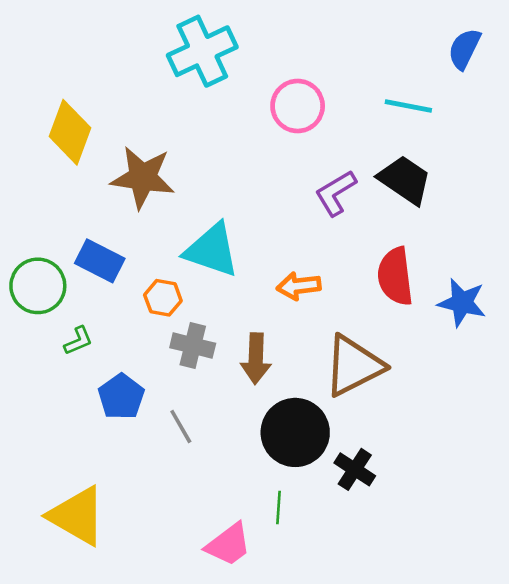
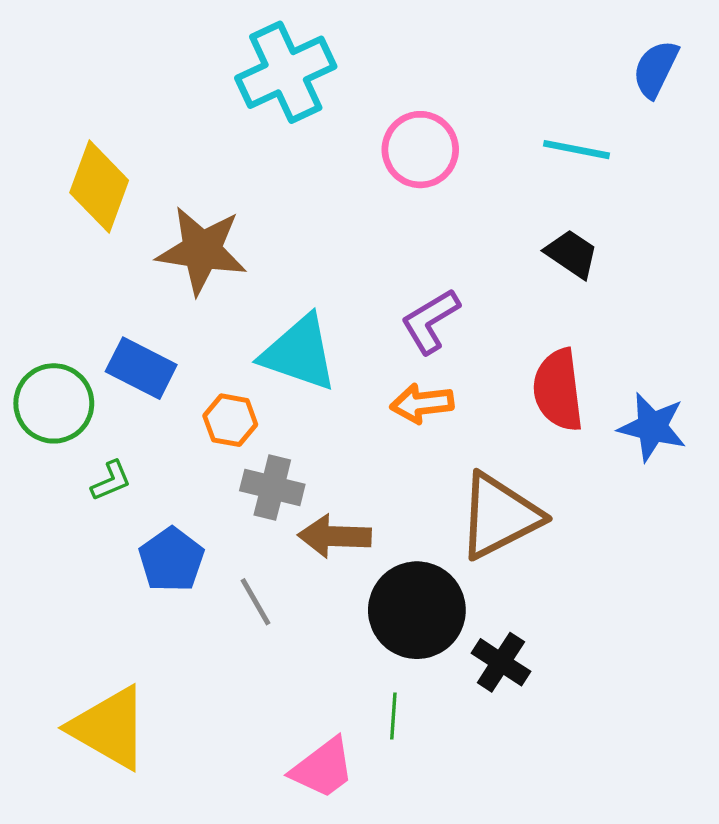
black trapezoid: (405, 180) -> (572, 254), size x0.7
purple L-shape: (336, 193) -> (430, 321), moved
brown arrow: (256, 359) -> (335, 536), moved, turned 90

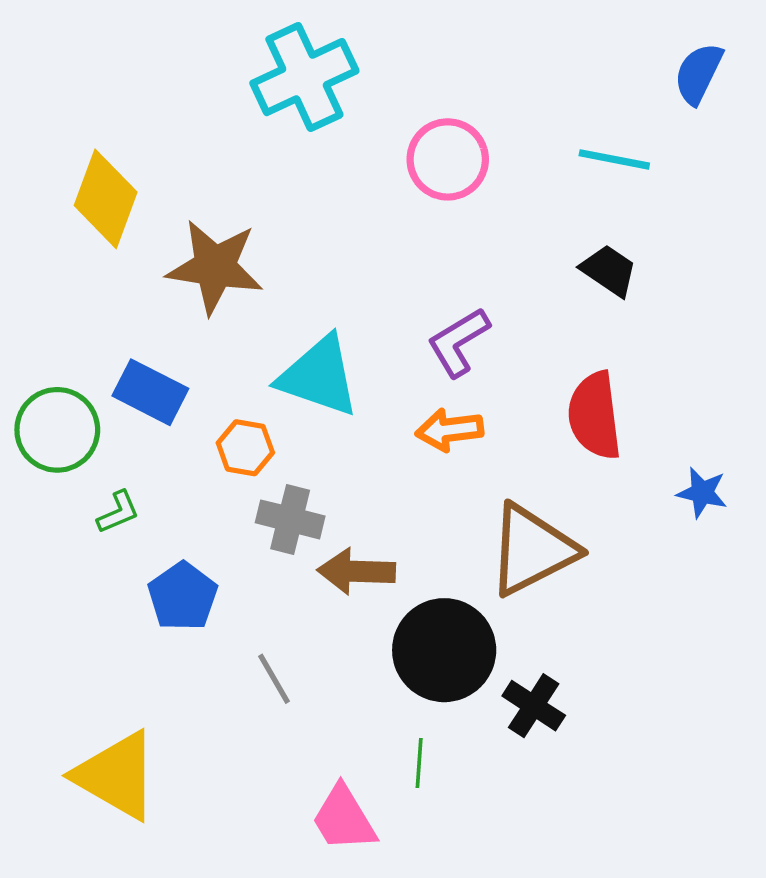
blue star: (652, 427) -> (702, 493), moved, size x0.7
gray line: (256, 602) -> (274, 679), moved
pink trapezoid: (323, 768) -> (344, 818), turned 96

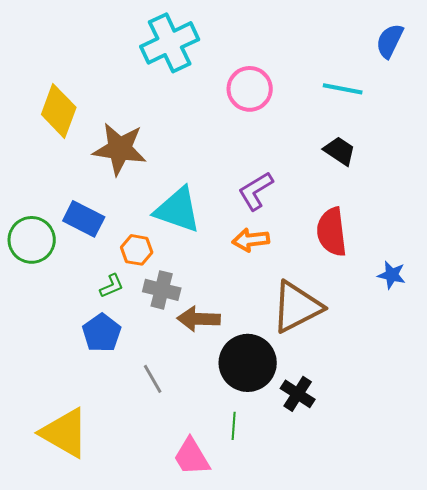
green L-shape: (118, 512) -> (112, 286), moved

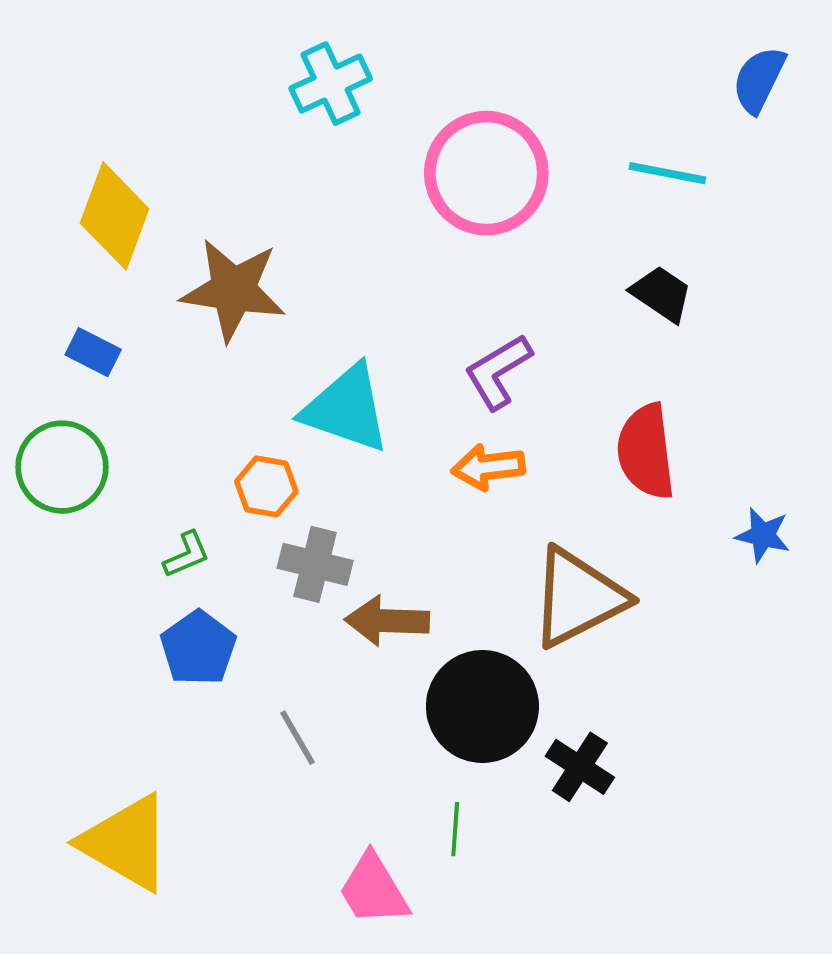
cyan cross: (170, 43) -> (331, 84), size x0.7
pink circle: (250, 89) -> (486, 173), size x1.4
blue rectangle: (84, 219) -> (93, 352), moved, size x0.7
green L-shape: (112, 286) -> (187, 555), moved

